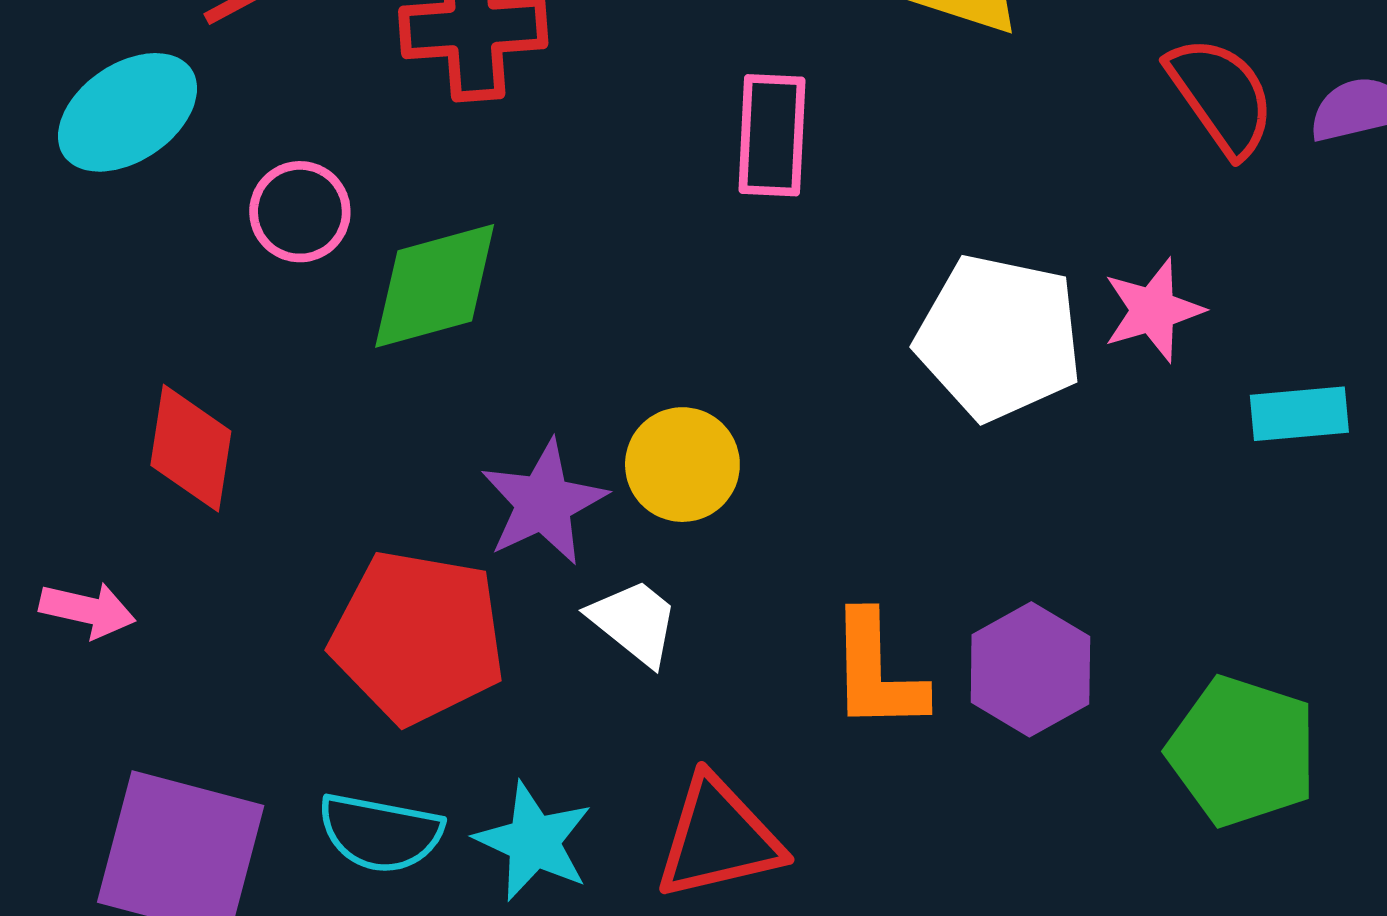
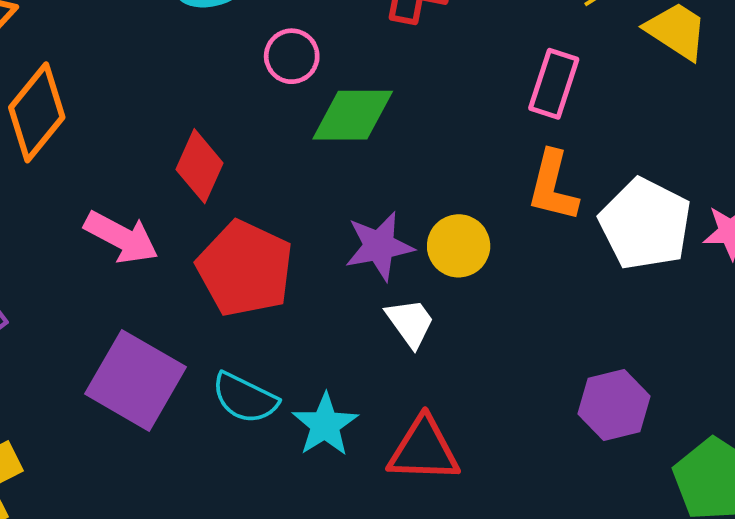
pink arrow: (88, 610) -> (121, 237), size x1.5
red pentagon: (418, 637) -> (245, 269), moved
orange L-shape: (877, 672) -> (553, 186), moved

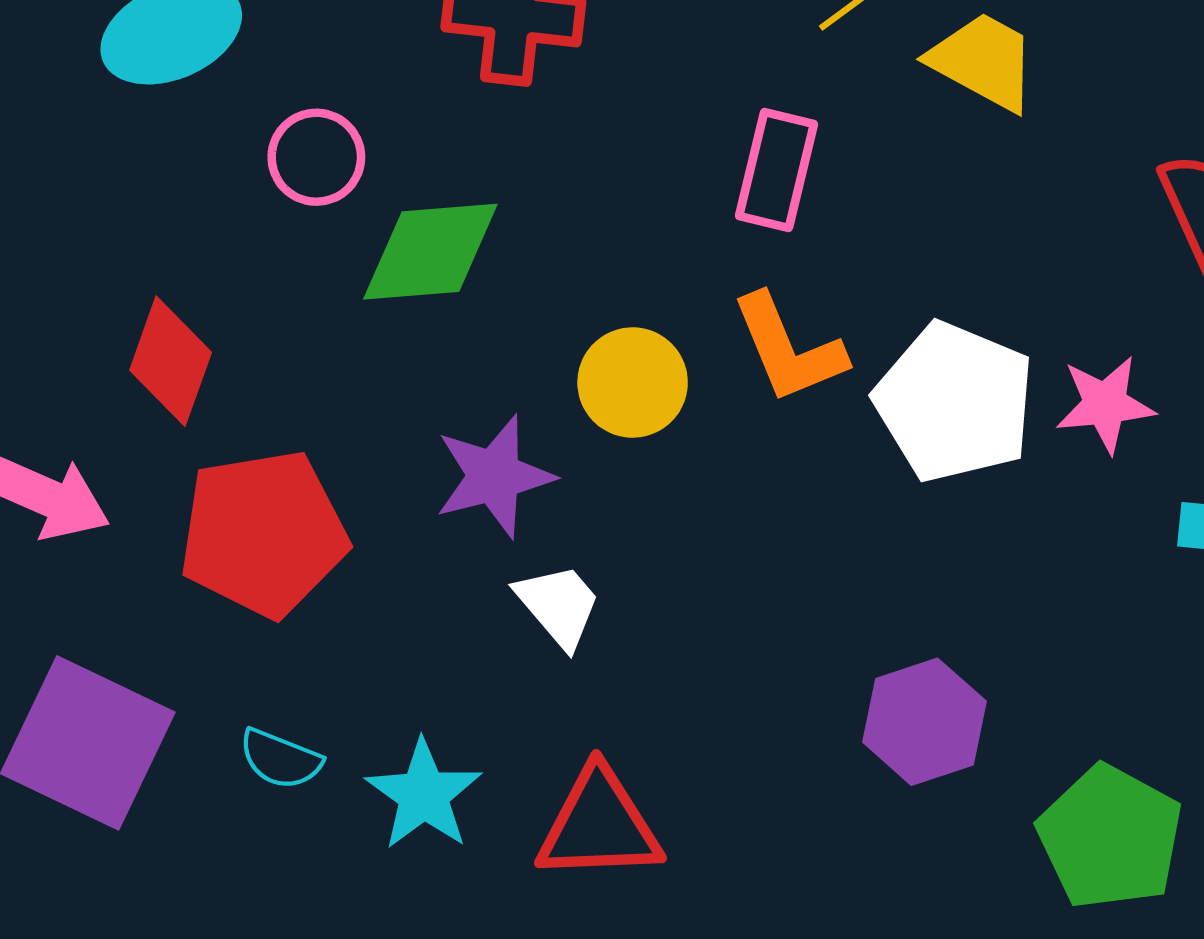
orange L-shape: (553, 186) -> (788, 349), turned -32
yellow circle: (459, 246) -> (633, 383), moved
red pentagon: (245, 269) -> (263, 533), turned -30
cyan semicircle: (245, 398) -> (280, 759), size x0.7

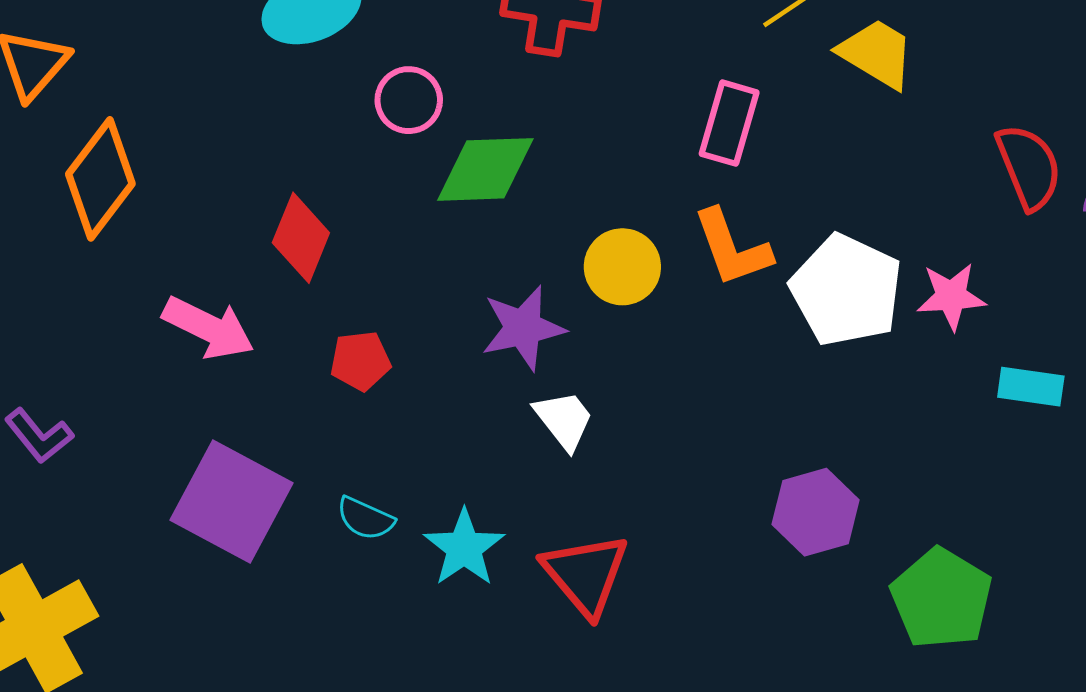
red pentagon: (263, 533) -> (360, 361), size x0.5
red triangle: (599, 825) -> (585, 574), turned 50

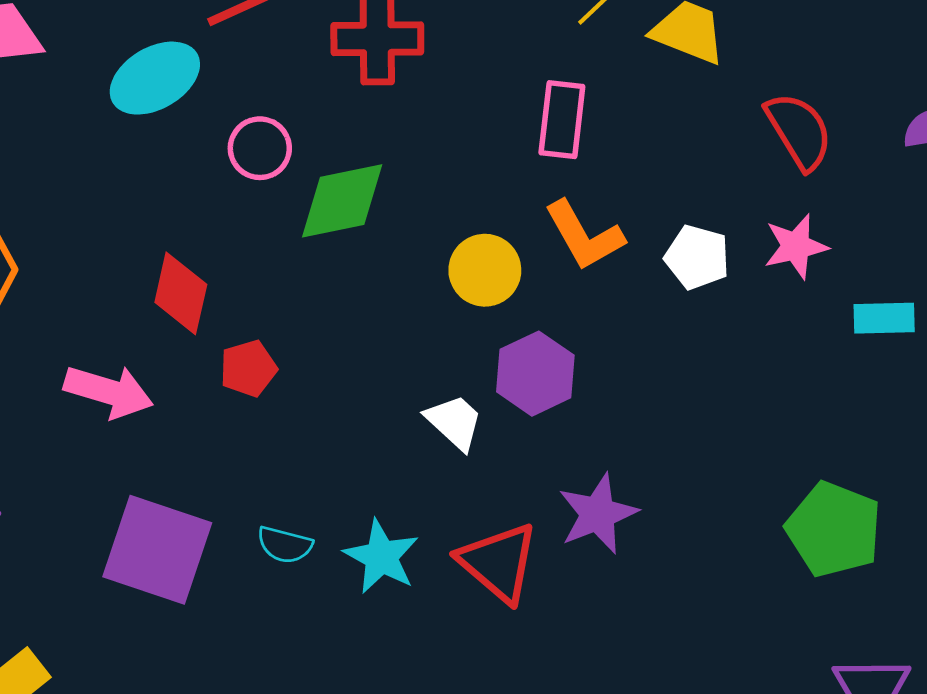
red semicircle: (1029, 167) -> (799, 131), moved
white pentagon: (846, 290) -> (697, 257), size x0.6
purple star: (523, 328) -> (598, 514), moved
red pentagon: (360, 361) -> (248, 368), moved
purple hexagon: (816, 512) -> (535, 374), moved

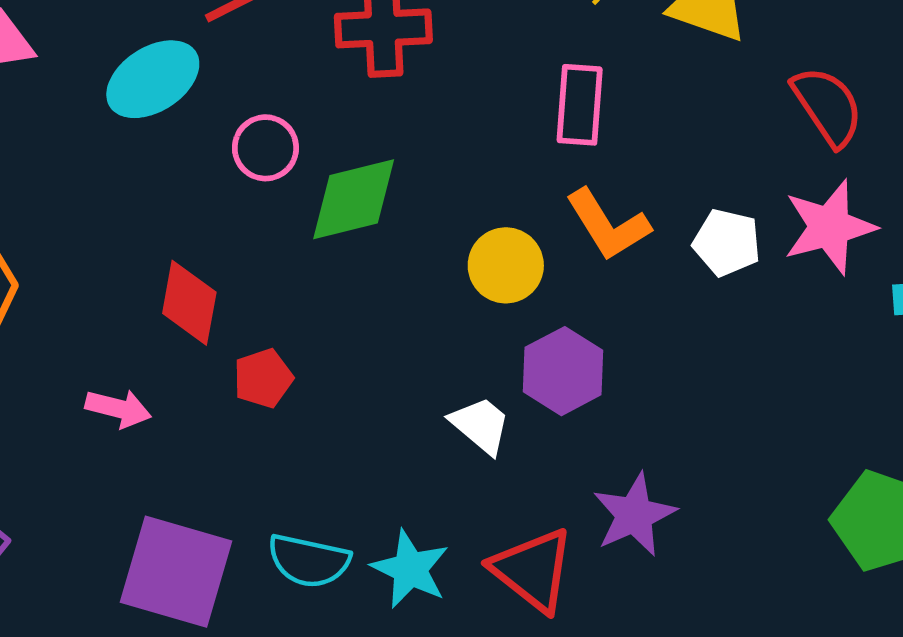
pink star: (796, 246) -> (829, 227), size x1.4
pink arrow: (109, 391) -> (118, 408), size x0.7
cyan semicircle: (285, 545) -> (309, 561), size x1.4

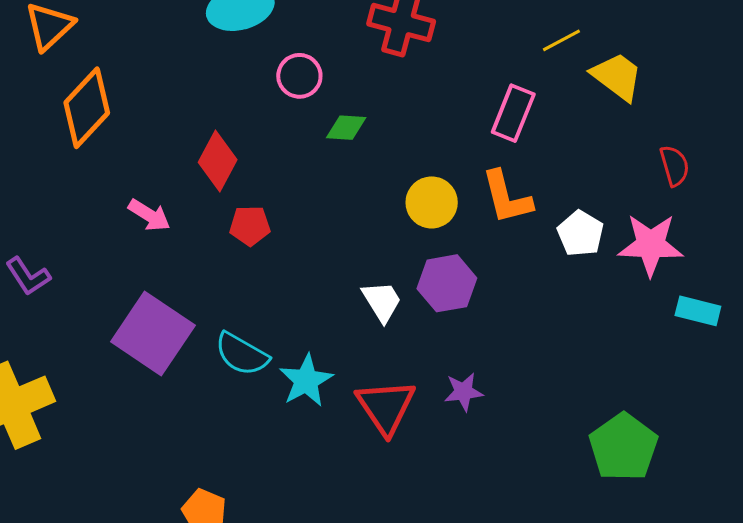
red semicircle: (828, 106) -> (675, 166), size x0.7
green diamond: (354, 199) -> (346, 128), size x0.6
purple star: (634, 515) -> (464, 392), size x0.7

